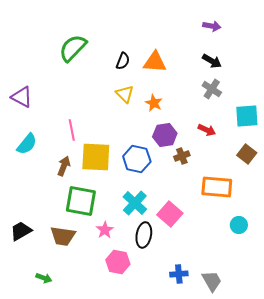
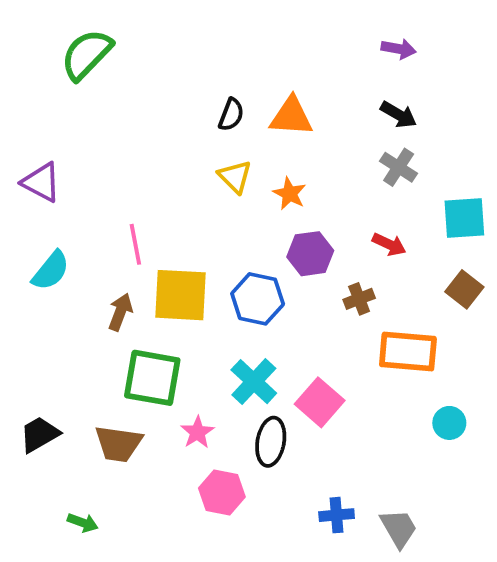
green semicircle: (73, 48) -> (86, 54), moved
brown cross: (182, 156) -> (359, 299), moved

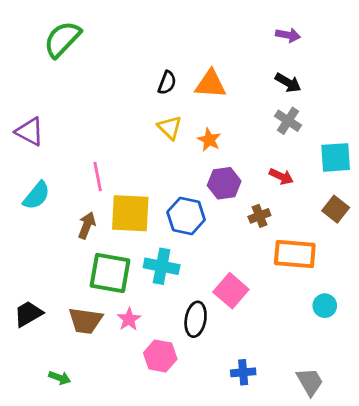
cyan cross: (254, 382) -> (162, 266), moved, turned -32
pink star: (197, 432) -> (129, 319), moved
gray trapezoid: (399, 528) -> (310, 382), moved

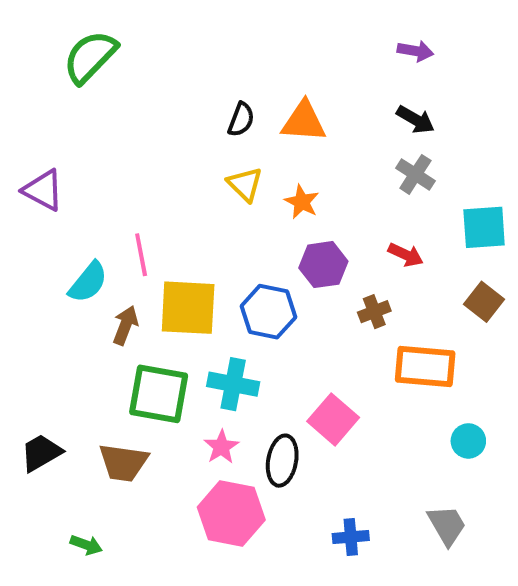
cyan semicircle: (36, 196) -> (88, 282), moved
pink star: (129, 319) -> (221, 447), moved
pink hexagon: (160, 356) -> (231, 513), size x1.4
gray trapezoid: (310, 382) -> (447, 525), moved

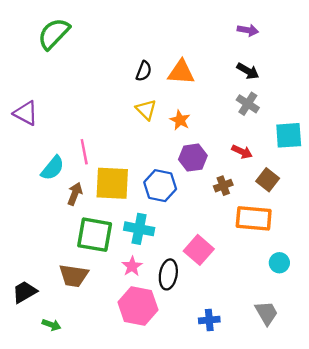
brown square: (484, 302) -> (268, 180), moved
black trapezoid: (41, 453) -> (25, 292), moved

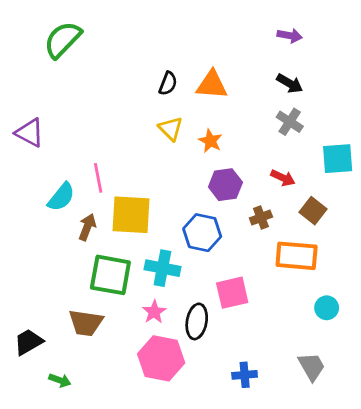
blue hexagon: (160, 186) -> (202, 233), moved
pink square: (199, 250) -> (232, 293), turned 36

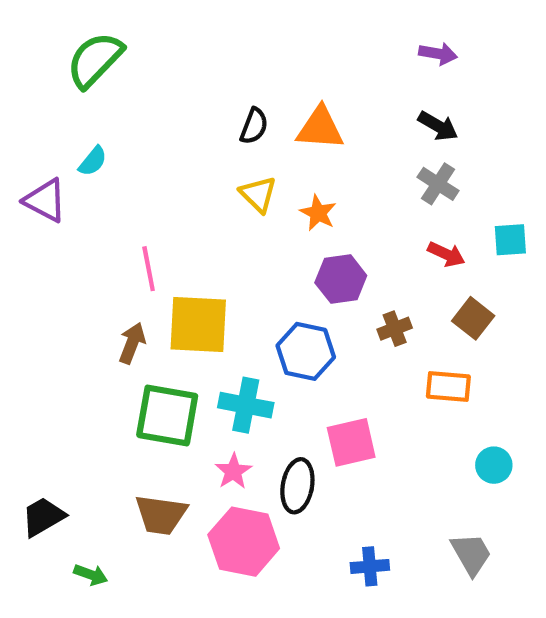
cyan square: (338, 159) -> (510, 240), size x0.7
red arrow: (283, 178) -> (446, 254), moved
cyan semicircle: (61, 197) -> (93, 161), moved, size x0.7
orange rectangle: (297, 256) -> (448, 387), size x0.7
brown trapezoid: (86, 323) -> (161, 515), moved

